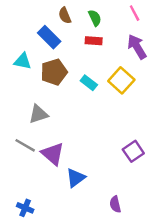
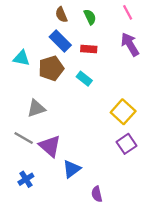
blue rectangle: (49, 37) -> (60, 41), moved
red rectangle: (94, 41) -> (89, 49), moved
yellow square: (121, 80) -> (123, 112), moved
purple semicircle: (115, 204) -> (97, 194), moved
blue cross: (25, 208) -> (26, 179), moved, turned 35

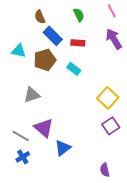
brown semicircle: (61, 15) -> (40, 17), moved
gray line: (24, 138) -> (21, 136), moved
purple semicircle: (97, 194) -> (105, 170), moved

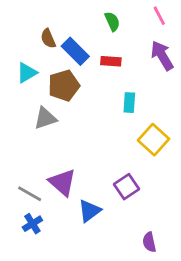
brown semicircle: (40, 17) -> (48, 38), moved
cyan triangle: (19, 51) -> (27, 73), turned -42
cyan rectangle: (74, 69) -> (129, 103), moved, turned 56
gray triangle: (32, 95) -> (45, 118), moved
purple square: (111, 126) -> (126, 187), moved

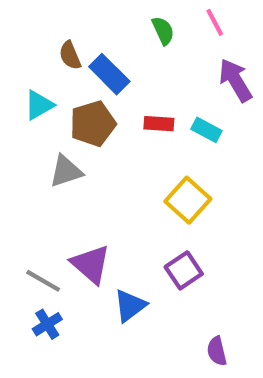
pink line: (159, 16) -> (215, 22), moved
red rectangle: (111, 61) -> (159, 124), moved
cyan rectangle: (129, 103) -> (206, 130), moved, turned -66
yellow square: (154, 140) -> (188, 200), moved

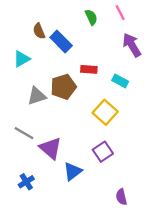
brown pentagon: (93, 124) -> (63, 87), moved
cyan rectangle: (206, 130) -> (120, 81), moved
gray line: (43, 281) -> (24, 133), moved

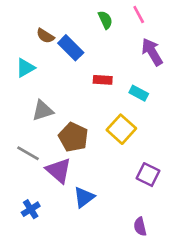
brown semicircle: (39, 31) -> (45, 36), turned -35
brown pentagon: (63, 87) -> (73, 137), moved, turned -30
purple square: (103, 152) -> (148, 175), moved, turned -30

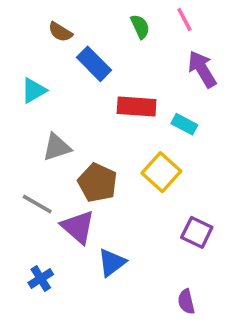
brown semicircle: (45, 36) -> (60, 32), moved
red rectangle: (103, 80) -> (137, 106), size x1.5

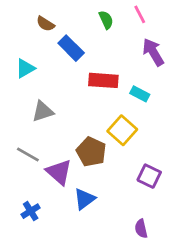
brown pentagon: (97, 183) -> (91, 152), moved

